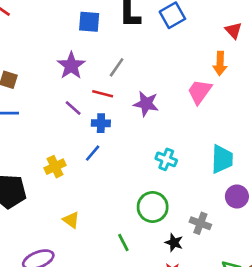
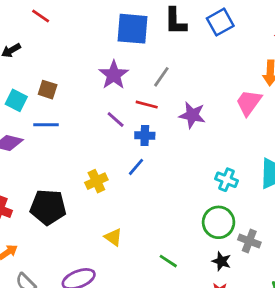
blue square: (89, 22) -> (133, 29), size x1.4
cyan cross: (166, 159) -> (227, 180), moved
green circle: (153, 207) -> (219, 222), moved
green line: (123, 242) -> (168, 261), turned -30

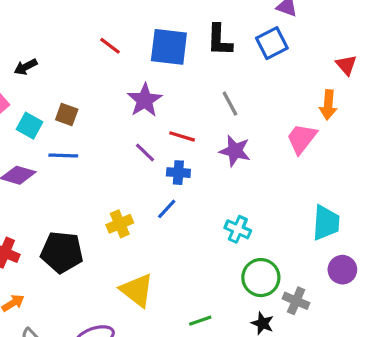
red line: (41, 16) -> (110, 46), moved
gray line: (161, 77) -> (230, 104), moved, turned -65
cyan cross: (227, 180) -> (238, 229), moved
yellow triangle: (113, 237) -> (137, 290), size x1.6
green line: (168, 261) -> (200, 321), turned -54

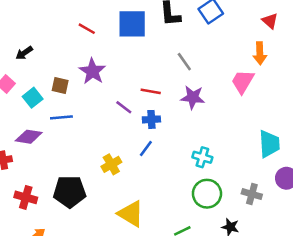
purple star: (145, 100) -> (92, 71), moved
cyan square: (29, 126) -> (33, 98), turned 30
green circle: (261, 278) -> (207, 194), moved
gray cross: (296, 301) -> (252, 194), moved

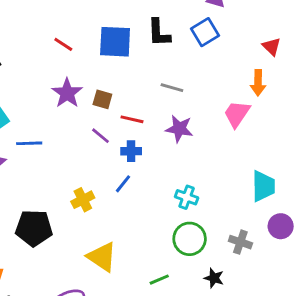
gray line: (184, 62) -> (172, 88), turned -42
brown square: (60, 86) -> (102, 99), moved

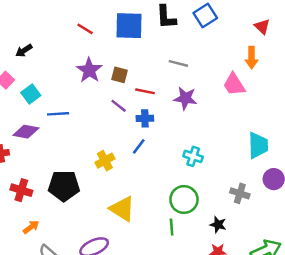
pink trapezoid: (237, 114) -> (234, 84), turned -65
green circle: (190, 239) -> (184, 200), moved
green line: (159, 280) -> (172, 227), turned -70

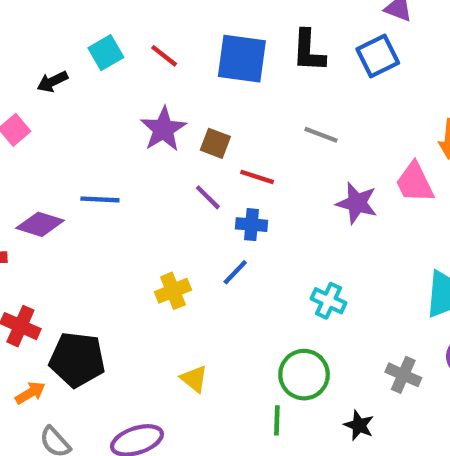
cyan square: (31, 94) -> (106, 53), moved
purple star: (185, 98) -> (357, 203), moved
black pentagon: (64, 186) -> (77, 360), moved
yellow triangle: (122, 209) -> (194, 379), size x0.6

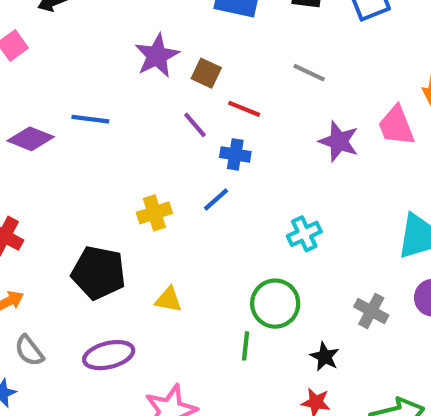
cyan cross: (328, 301) -> (304, 234), turned 36
black pentagon: (77, 360) -> (99, 273), moved
yellow triangle: (194, 379) -> (168, 300), turned -32

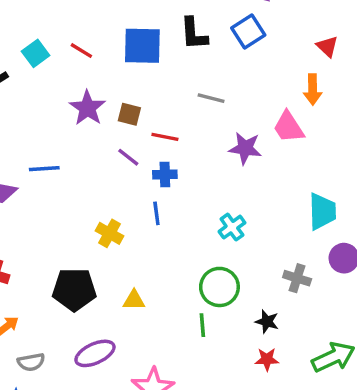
blue line: (216, 200) -> (156, 213), turned -45
yellow cross: (154, 213) -> (110, 233), turned -32
gray semicircle: (29, 351) -> (31, 362), turned -52

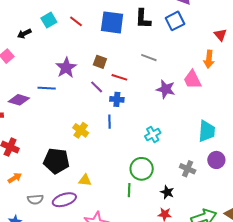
purple star: (87, 108) -> (66, 68), moved
yellow triangle: (134, 300) -> (85, 180), moved
gray semicircle: (31, 362) -> (35, 199), moved

